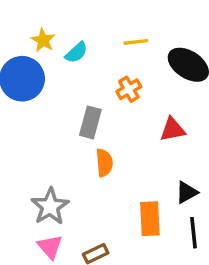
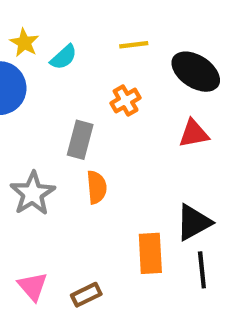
red triangle: (173, 129) -> (194, 134), moved
black triangle: (187, 192) -> (194, 222), size x1.4
gray star: (50, 206) -> (33, 193), moved

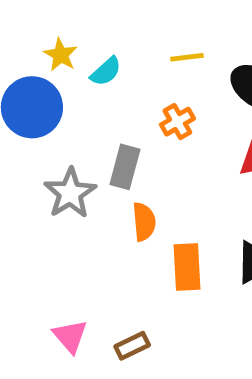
gray star: (33, 193) -> (70, 193), moved
orange rectangle: (150, 253) -> (187, 267), moved

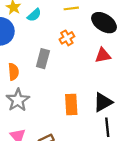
gray star: (70, 193) -> (18, 100), moved
orange semicircle: (144, 222) -> (13, 72), moved

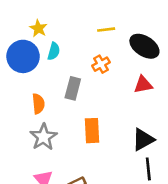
cyan semicircle: (34, 15) -> (54, 51), moved, turned -32
orange rectangle: (71, 104) -> (92, 131), moved

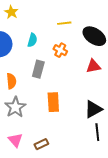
yellow star: (38, 28) -> (11, 12), moved
cyan semicircle: (54, 51) -> (32, 40), moved
orange cross: (101, 64) -> (60, 50), turned -32

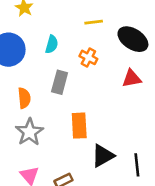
black triangle: (93, 109) -> (103, 156), moved

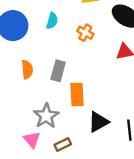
gray rectangle: (60, 82) -> (58, 71), moved
gray star: (29, 132) -> (46, 116), moved

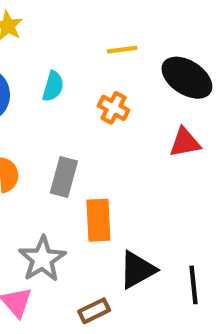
brown rectangle: (63, 144) -> (94, 311), moved

